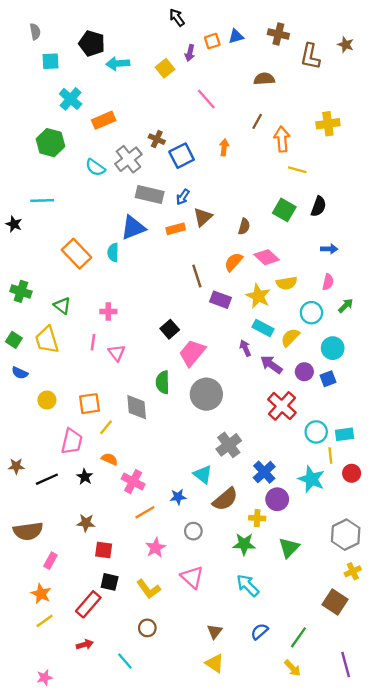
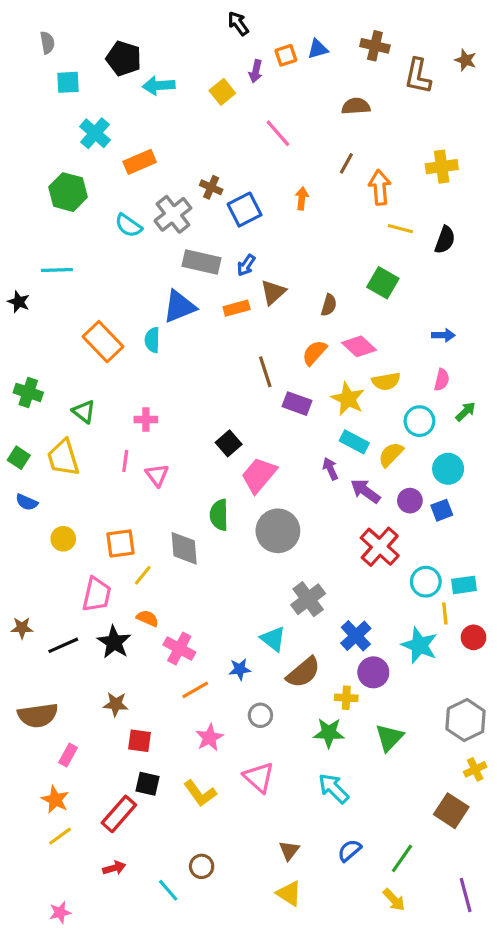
black semicircle: (319, 206) -> (445, 240), moved
black star: (85, 477) -> (114, 642), size x1.5
brown circle: (147, 628) -> (202, 866), moved

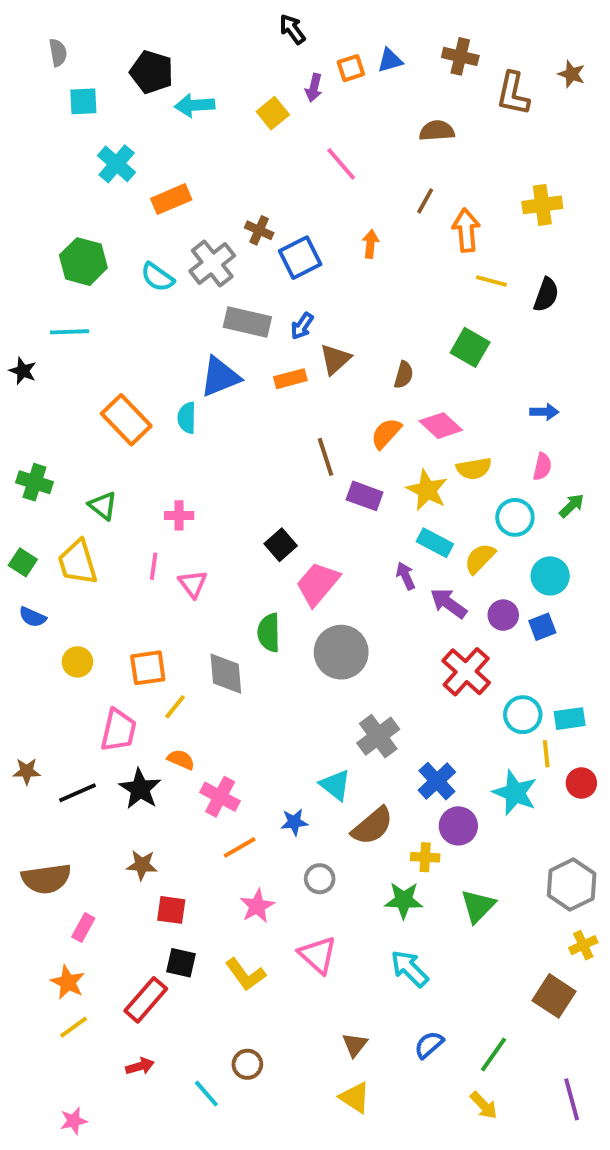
green hexagon: (68, 192) -> (83, 262), moved

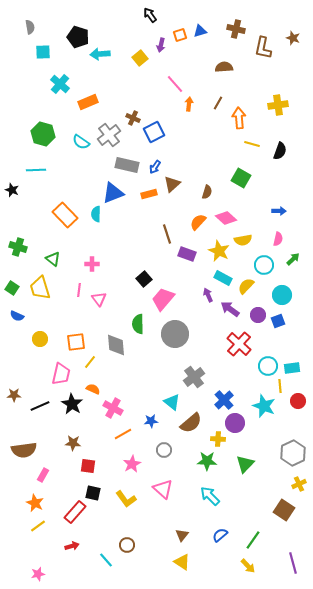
orange arrow: (370, 244) -> (189, 104), moved

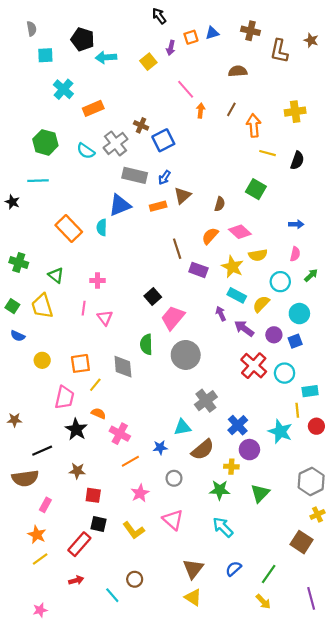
cyan circle: (268, 366) -> (285, 373), moved
cyan triangle: (172, 402) -> (182, 427), turned -48
black line: (40, 406) -> (42, 451), moved
brown triangle: (182, 535) -> (193, 569), size x1.5

